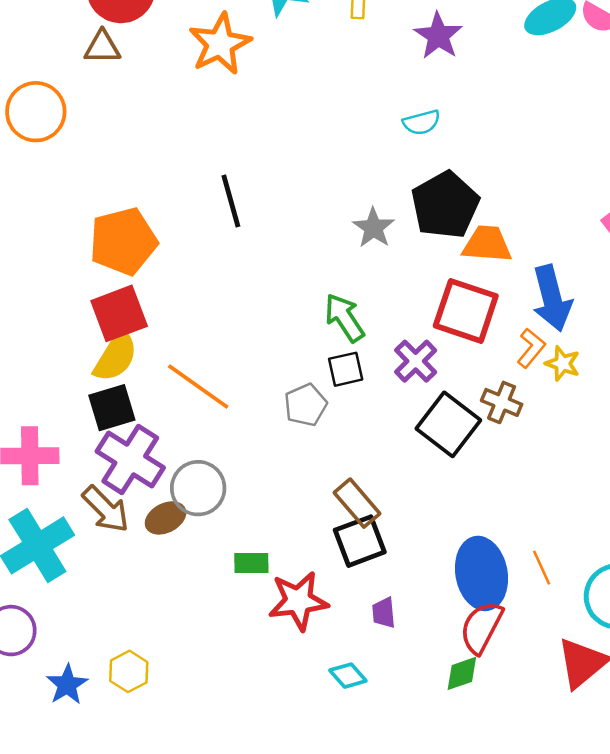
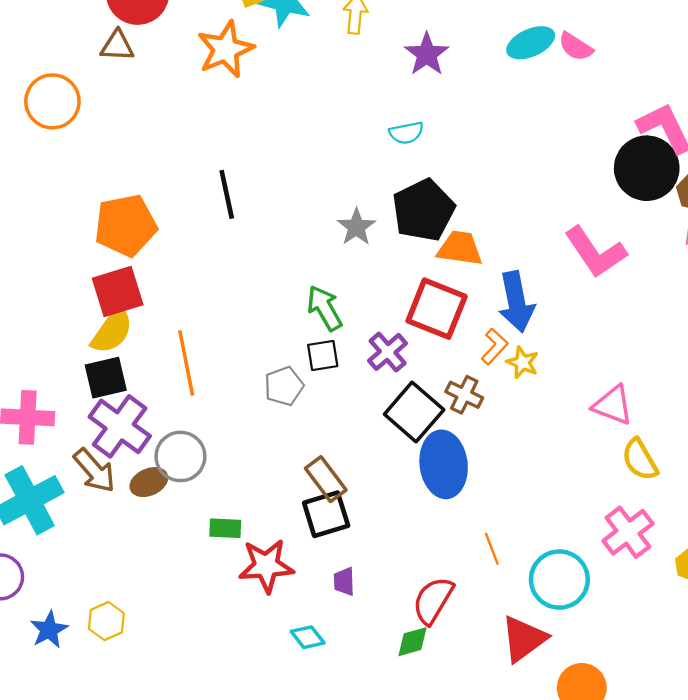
orange line: (198, 386) -> (186, 363), turned 40
blue ellipse: (481, 573) -> (444, 464), moved

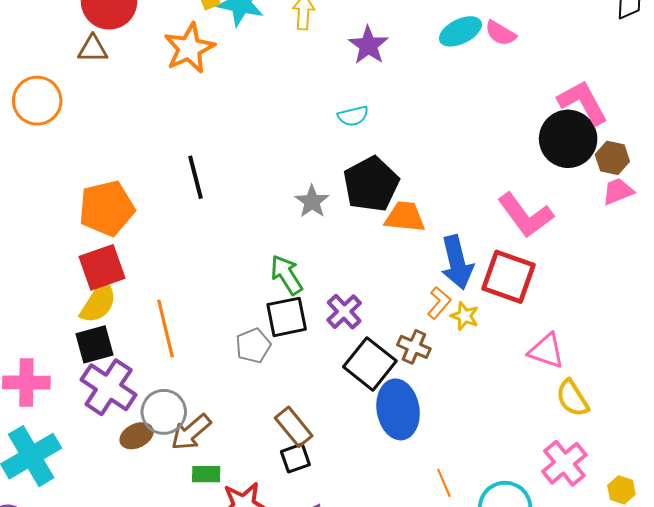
red square: (437, 309) -> (509, 277), moved
black square: (323, 355) -> (287, 317), size x1.4
brown arrow: (94, 471) -> (191, 432), moved, turned 93
black square: (326, 514) -> (295, 458), size x0.7

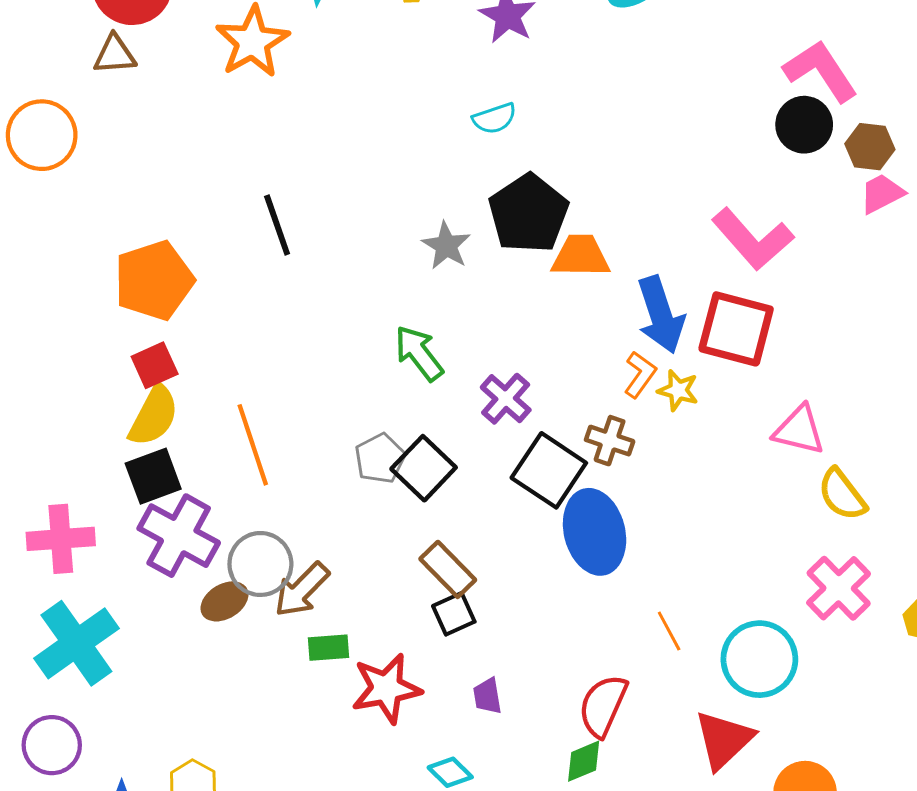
black circle: (568, 139) -> (804, 125), size x0.7
red square: (102, 267) -> (155, 365), size x0.7
black square: (287, 317) -> (424, 468), moved, turned -30

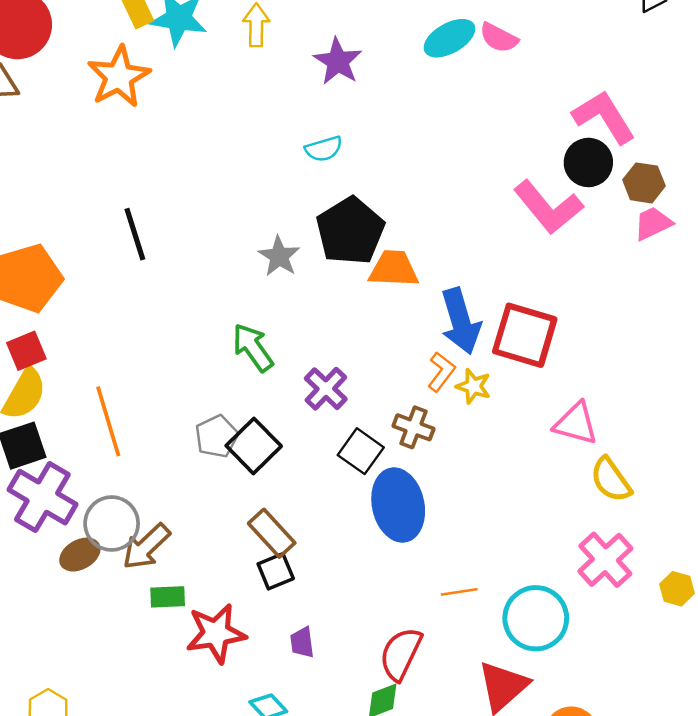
pink L-shape: (753, 239) -> (548, 207), moved
black square: (549, 470) -> (361, 451), size x0.7
orange line: (669, 631) -> (459, 592), turned -72

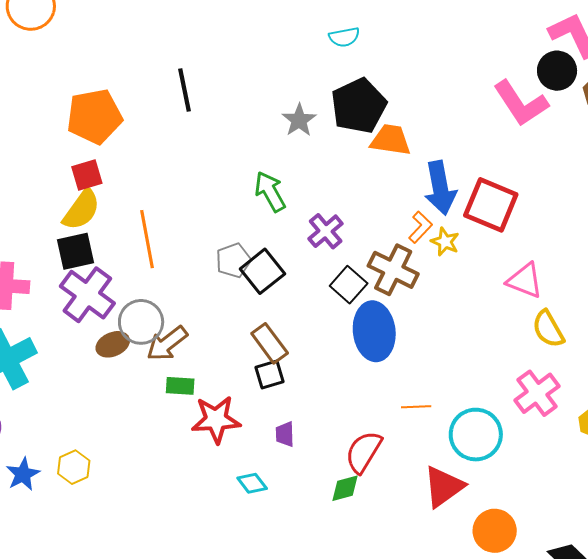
brown cross: (413, 427) -> (393, 270), size x1.5

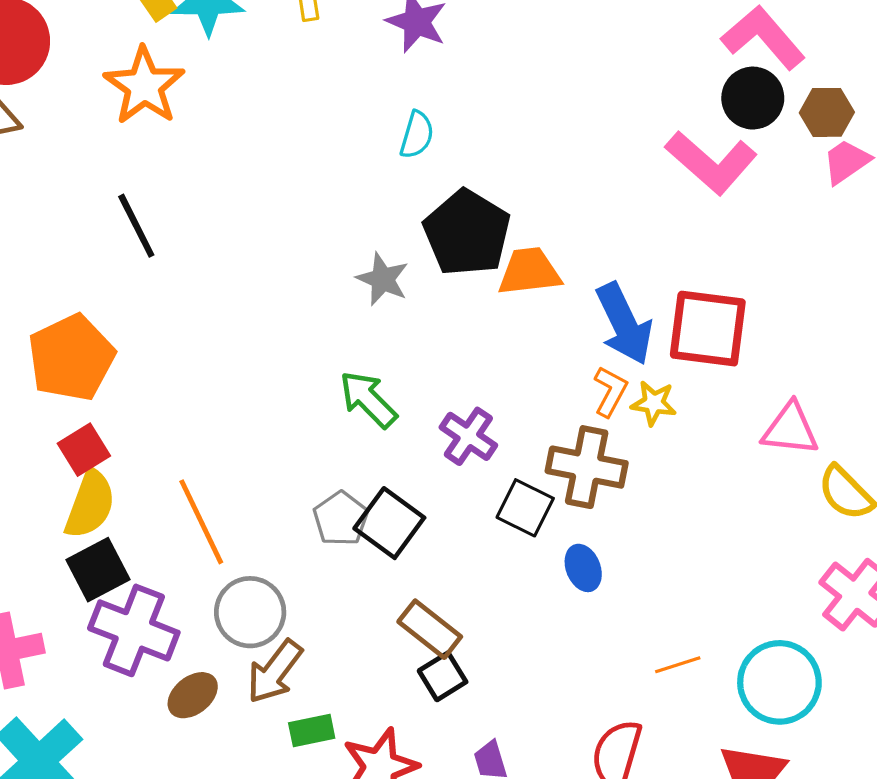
cyan semicircle: (344, 37) -> (417, 135), turned -48
black line: (184, 90) -> (136, 226), moved
gray circle: (141, 322) -> (250, 612), moved
blue ellipse: (374, 331) -> (583, 568), size x0.5

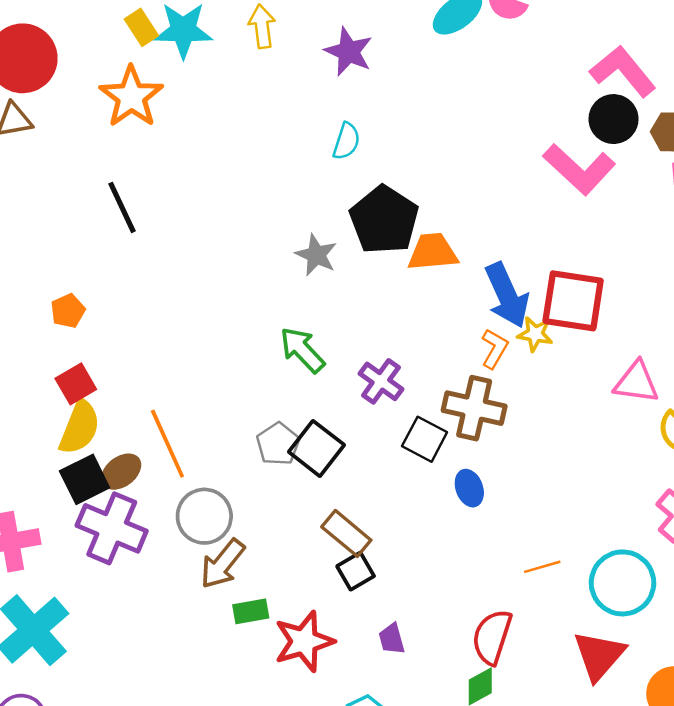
orange pentagon: (71, 358) -> (68, 311), size x0.5
yellow star: (654, 403) -> (535, 334), moved
brown ellipse: (193, 695) -> (121, 472), moved

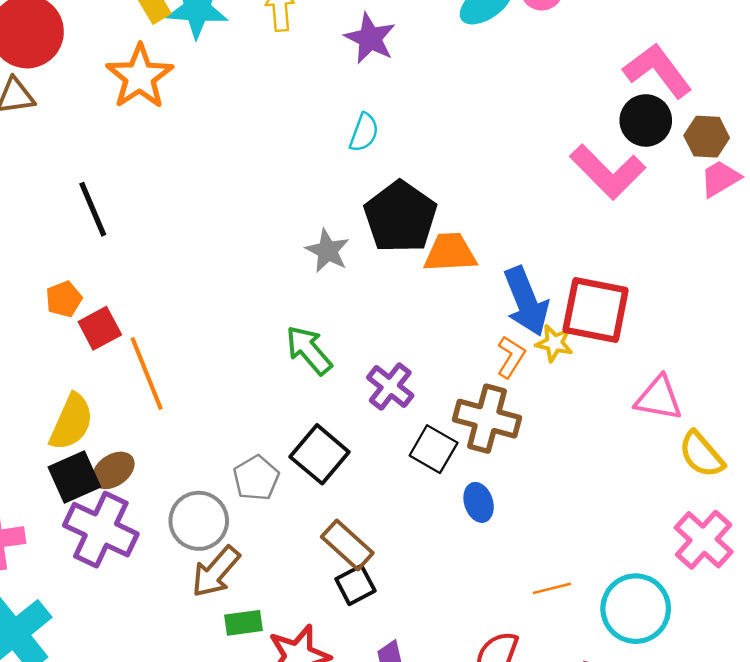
black line: (122, 207) -> (93, 209), moved
red square: (76, 384) -> (100, 328), moved
orange line: (167, 444) -> (147, 373), moved
gray pentagon: (278, 444) -> (256, 478), moved

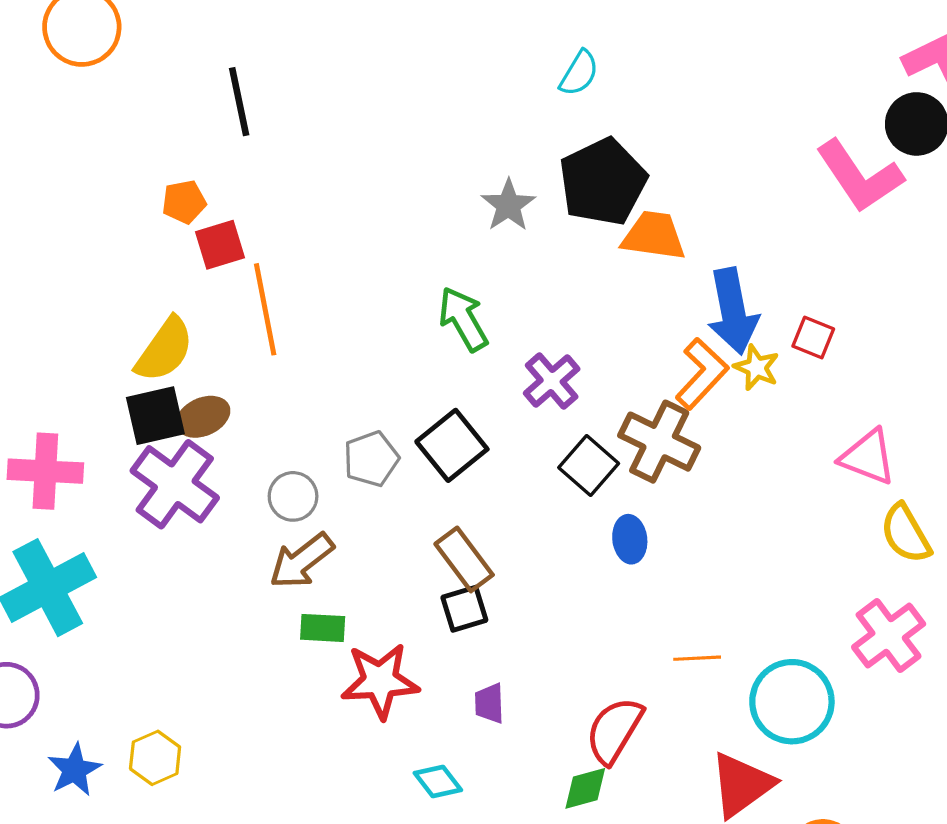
red square: (596, 310) -> (813, 338), size x0.5
orange L-shape: (511, 357) -> (702, 374), size x1.4
gray circle: (199, 521) -> (293, 496), size x0.7

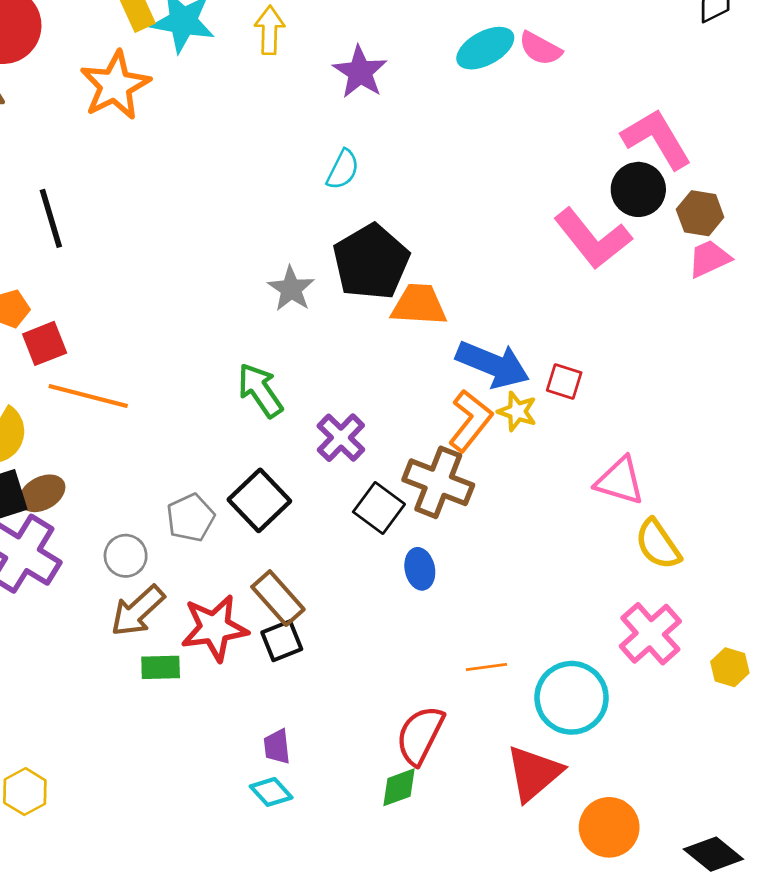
orange line: (265, 309) -> (88, 396), turned -60
blue arrow: (733, 311) -> (493, 364), turned -52
red star: (380, 681) -> (214, 628), moved
purple trapezoid: (489, 703) -> (277, 747), moved

